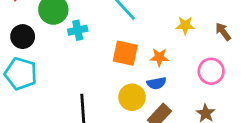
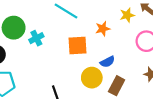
yellow star: (185, 25) -> (127, 15), moved
orange star: (159, 57) -> (103, 29), moved

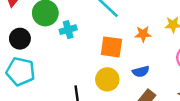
yellow circle: (92, 78) -> (107, 79), moved

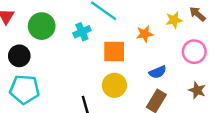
cyan cross: (68, 30) -> (82, 32), moved
blue semicircle: (141, 71) -> (158, 72), moved

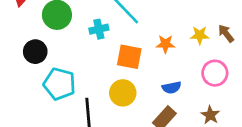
black circle: (19, 56) -> (35, 52), moved
cyan pentagon: (25, 89) -> (59, 84), moved

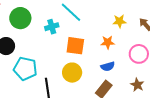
yellow star: (200, 35) -> (119, 21), moved
orange star: (165, 44) -> (108, 42), moved

